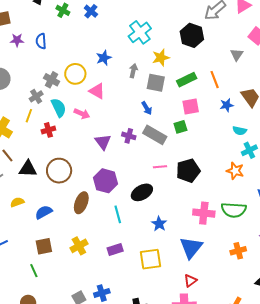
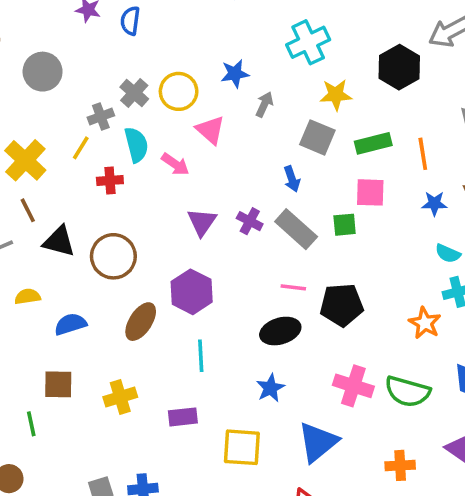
gray arrow: (133, 71) -> (264, 104), moved
black ellipse: (142, 192) -> (280, 331), moved

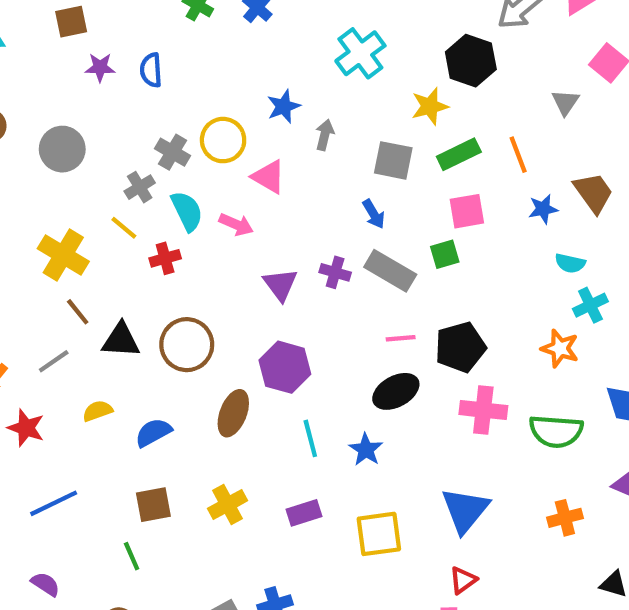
yellow star: (336, 95) -> (430, 106), moved
yellow line: (81, 148) -> (124, 228), turned -70
pink cross: (353, 386) -> (483, 410), moved
blue star: (270, 388) -> (366, 450), moved

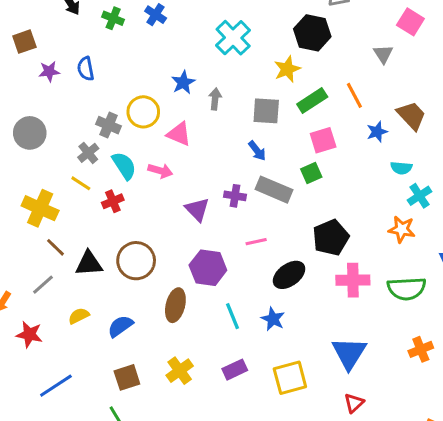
pink line: (401, 338) -> (256, 242), moved

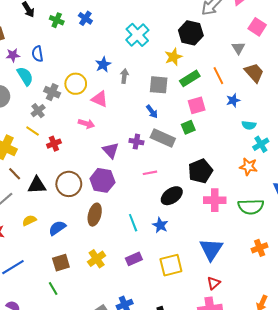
brown trapezoid: (411, 116) -> (254, 73), moved
cyan semicircle: (124, 166) -> (25, 76), moved
purple hexagon: (208, 268) -> (102, 180), moved

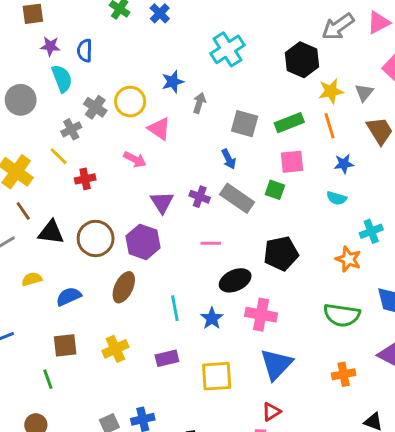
yellow star: (173, 57) -> (331, 91), moved
cyan semicircle: (249, 125) -> (337, 198), moved
green square: (188, 127) -> (275, 190), turned 32
pink cross: (215, 200) -> (261, 315), moved

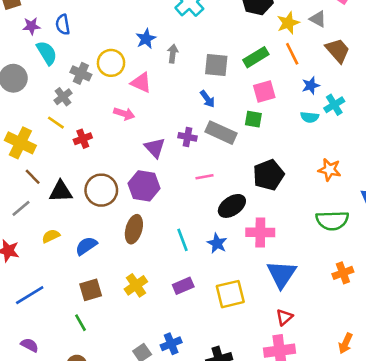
gray triangle: (364, 93) -> (318, 19), turned -30
cyan cross: (371, 231) -> (334, 105), moved

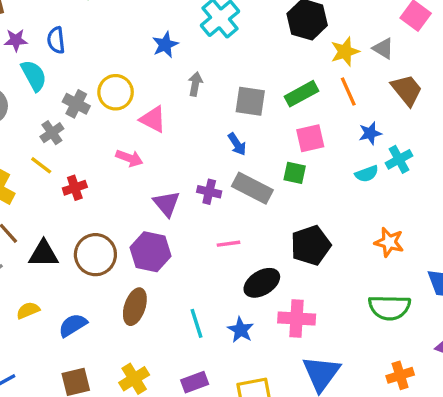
blue star: (146, 39) -> (165, 45), moved
cyan semicircle: (310, 117) -> (367, 174), turned -30

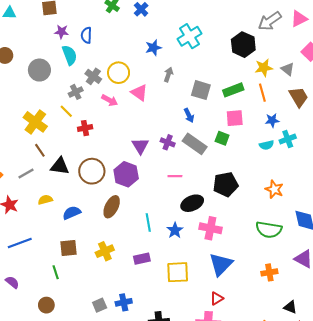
pink arrow: (129, 158) -> (110, 100), moved

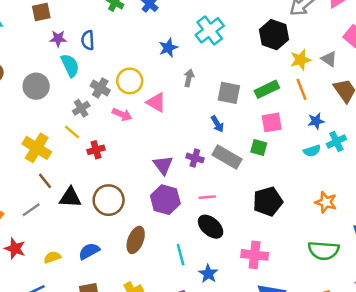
purple hexagon: (126, 174) -> (165, 200), moved
yellow semicircle: (45, 200) -> (52, 257), moved
black ellipse: (192, 203) -> (211, 227), moved, turned 70
blue star: (175, 230) -> (208, 274), moved

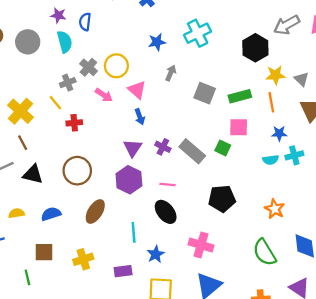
gray circle: (36, 86) -> (28, 42), moved
blue arrow: (217, 124) -> (140, 117), moved
black triangle: (70, 197) -> (33, 174), moved
green semicircle: (324, 250) -> (264, 252), turned 44

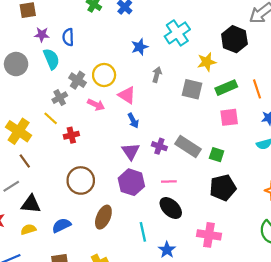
yellow star: (275, 75) -> (207, 62), moved
green square: (223, 148) -> (217, 155), moved
black triangle: (33, 174) -> (31, 204), moved

